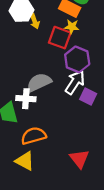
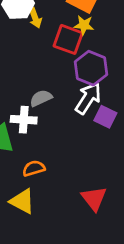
gray semicircle: (39, 82) -> (41, 98), size x0.7
orange semicircle: (34, 136) -> (34, 168), size x0.7

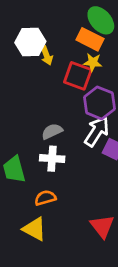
white cross: (24, 120) -> (52, 159), moved

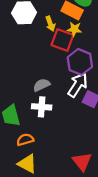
yellow arrow: (47, 56) -> (50, 24), moved
orange semicircle: (45, 198) -> (25, 140), moved

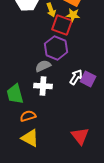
purple hexagon: (80, 62) -> (56, 48), moved
white arrow: (78, 85) -> (76, 77), moved, size x0.7

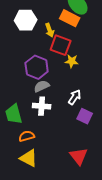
yellow star: (73, 15) -> (72, 61), moved
purple hexagon: (56, 48) -> (37, 67), moved
purple square: (88, 79) -> (85, 116), moved

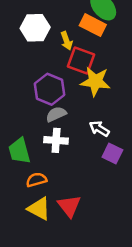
yellow star: (72, 61) -> (95, 81), size x1.6
white arrow: (75, 97) -> (99, 129), turned -91
red triangle: (79, 156) -> (69, 206), moved

